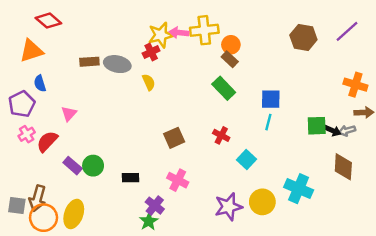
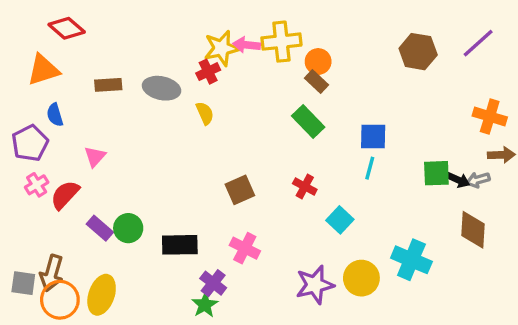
brown rectangle: (89, 62) -> (108, 85), moved
black rectangle: (131, 178) -> (180, 245), size x1.5

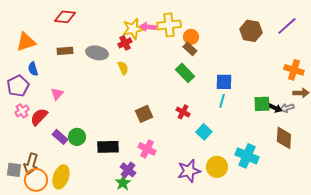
red diamond: (67, 28) -> (65, 17), moved, turned -35

